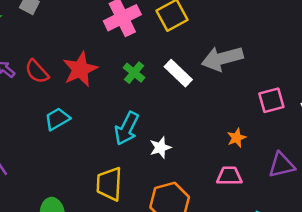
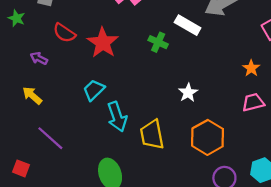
red semicircle: (37, 71) -> (64, 33), moved
green cross: (134, 73) -> (158, 42), moved
cyan arrow: (127, 128) -> (117, 117), moved, turned -32

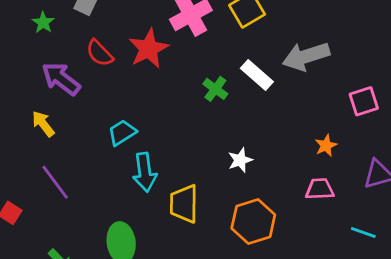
red star: (103, 43) -> (149, 49), moved
purple arrow: (39, 58) -> (61, 79), size x1.8

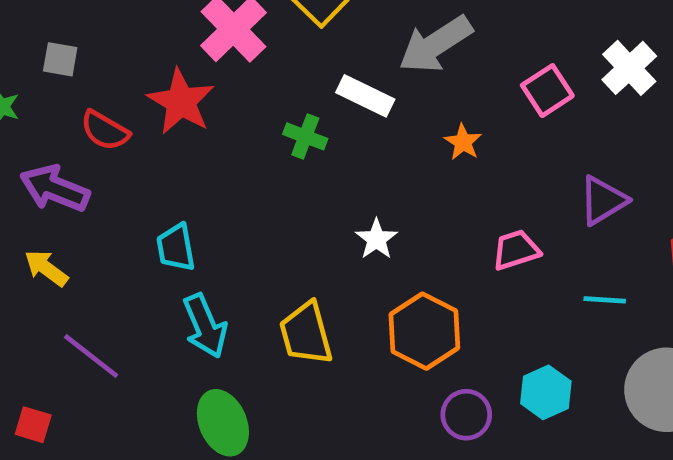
cyan trapezoid: (122, 133) -> (176, 247), turned -52
orange star: (326, 146) -> (463, 142), moved
cyan arrow: (145, 172) -> (205, 326), moved

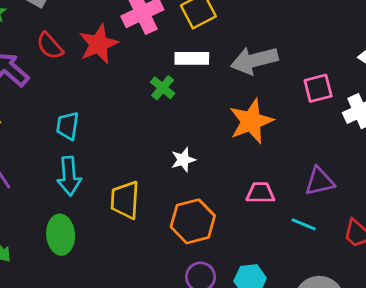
pink square: (547, 91) -> (318, 88), moved
white rectangle: (365, 96) -> (192, 58), moved, turned -44
orange star: (463, 142) -> (251, 121), size x2.0
cyan line: (605, 300) -> (304, 224), moved

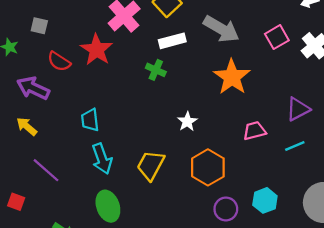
gray arrow: (254, 60) -> (221, 29), turned -120
yellow trapezoid: (125, 200) -> (151, 165), turned 40
cyan line: (304, 224) -> (295, 146), turned -30

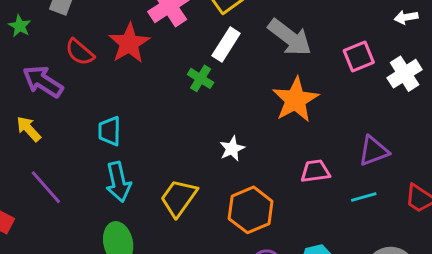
white rectangle: (172, 41) -> (226, 44), turned -50

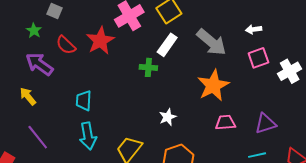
white arrow: (406, 17) -> (254, 29), moved
green star: (20, 26) -> (34, 31), moved
green cross: (201, 78) -> (148, 67), turned -30
pink trapezoid: (315, 171) -> (225, 122), moved

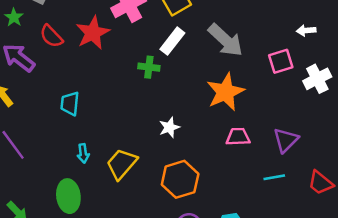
white arrow: (254, 29) -> (306, 31), moved
purple triangle: (265, 124) -> (286, 140), turned -30
cyan arrow: (88, 136) -> (83, 153), moved, size x0.6

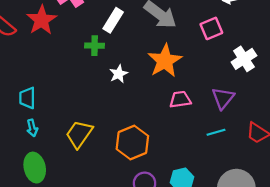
white cross: (317, 79) -> (244, 59), moved
cyan trapezoid: (70, 103) -> (27, 98), moved
white star: (169, 127) -> (119, 74), moved
cyan arrow: (83, 153) -> (32, 128), moved

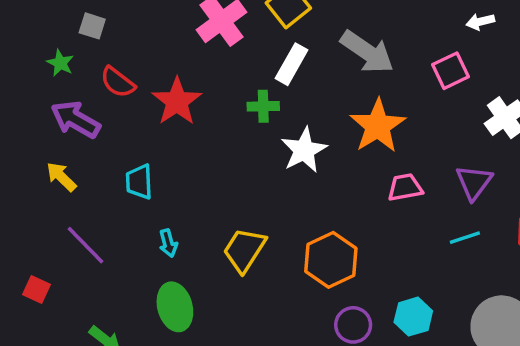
red star: (42, 20) -> (177, 101), moved
white star: (119, 74) -> (304, 150), size x1.5
cyan trapezoid: (27, 98) -> (139, 182), moved

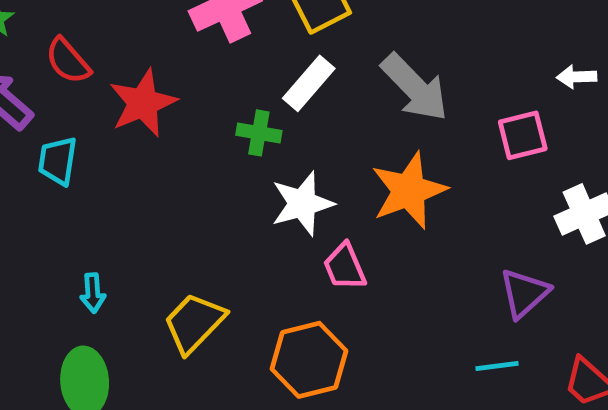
cyan trapezoid: (139, 182) -> (58, 161), moved
pink trapezoid: (405, 187) -> (345, 267), moved, turned -114

